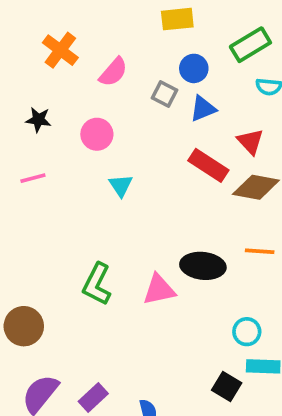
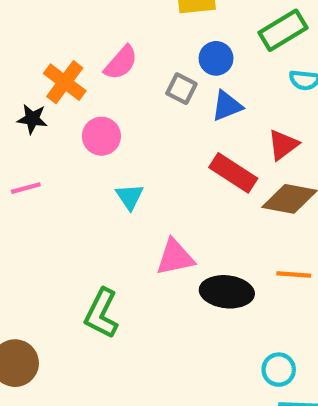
orange cross: (60, 50) -> (65, 82), moved
red triangle: (250, 142) -> (283, 145), turned 36
pink triangle: (159, 290) -> (175, 257), moved

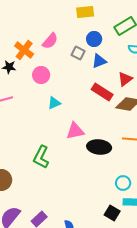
cyan triangle: (130, 197) -> (54, 103), turned 40

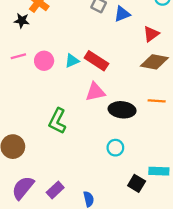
pink circle: (41, 75) -> (44, 61), moved
red rectangle: (102, 92) -> (96, 61), moved
cyan circle: (123, 183) -> (115, 148), moved

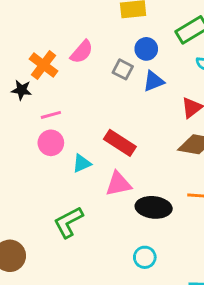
pink line: (18, 56) -> (51, 115), moved
cyan triangle: (72, 61) -> (82, 163), moved
green L-shape: (57, 121) -> (68, 222), turned 35

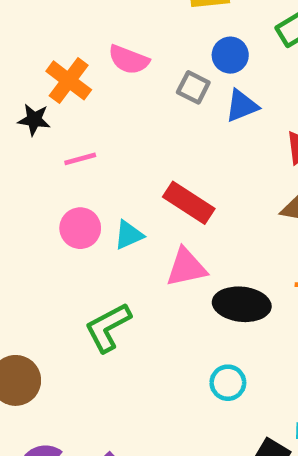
pink semicircle: (82, 52) -> (129, 60), turned 70
pink circle: (51, 143) -> (80, 228), moved

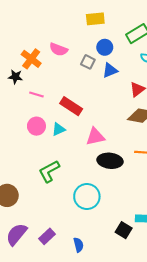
pink line: (80, 159) -> (36, 95), turned 32
red rectangle: (189, 203) -> (71, 106), moved
pink triangle: (186, 267) -> (95, 137), moved
cyan circle: (228, 383) -> (87, 196), moved, size x1.6

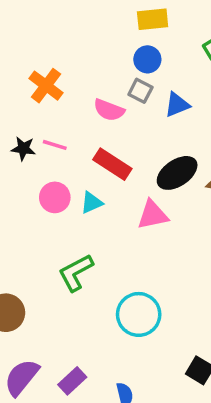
blue circle: (105, 47) -> (147, 59), moved
pink semicircle: (59, 49) -> (109, 110), moved
black star: (15, 77) -> (23, 148), moved
black ellipse: (110, 161) -> (177, 173), moved, turned -40

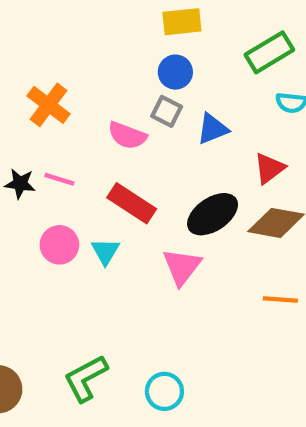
cyan triangle: (91, 203) -> (105, 251), turned -35
pink triangle: (153, 215) -> (182, 267), turned -40
green L-shape: (76, 273) -> (86, 378), moved
cyan circle: (139, 314) -> (164, 391), size x0.7

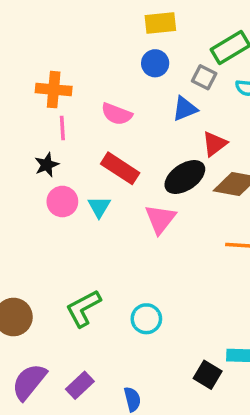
orange cross: (48, 105) -> (54, 90), turned -32
gray square: (167, 111) -> (204, 77), moved
red triangle: (269, 168) -> (215, 144), moved
pink line: (59, 179) -> (62, 128), moved, turned 70
black star: (20, 184) -> (47, 165), moved, turned -30

